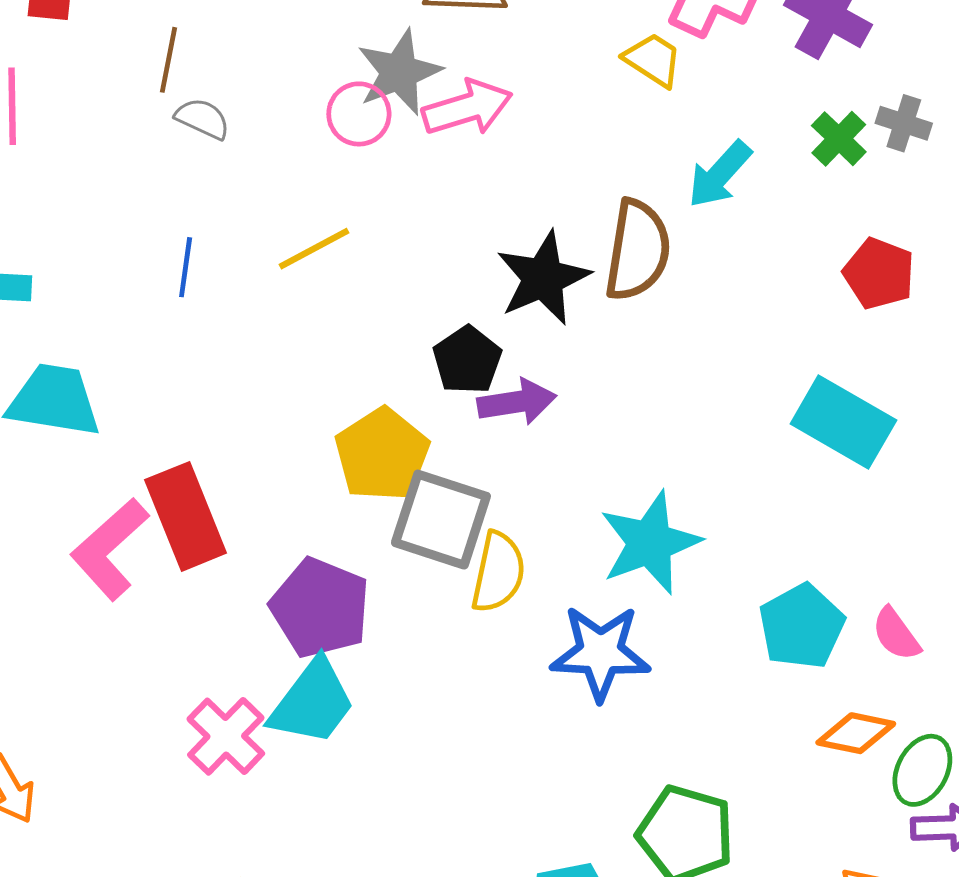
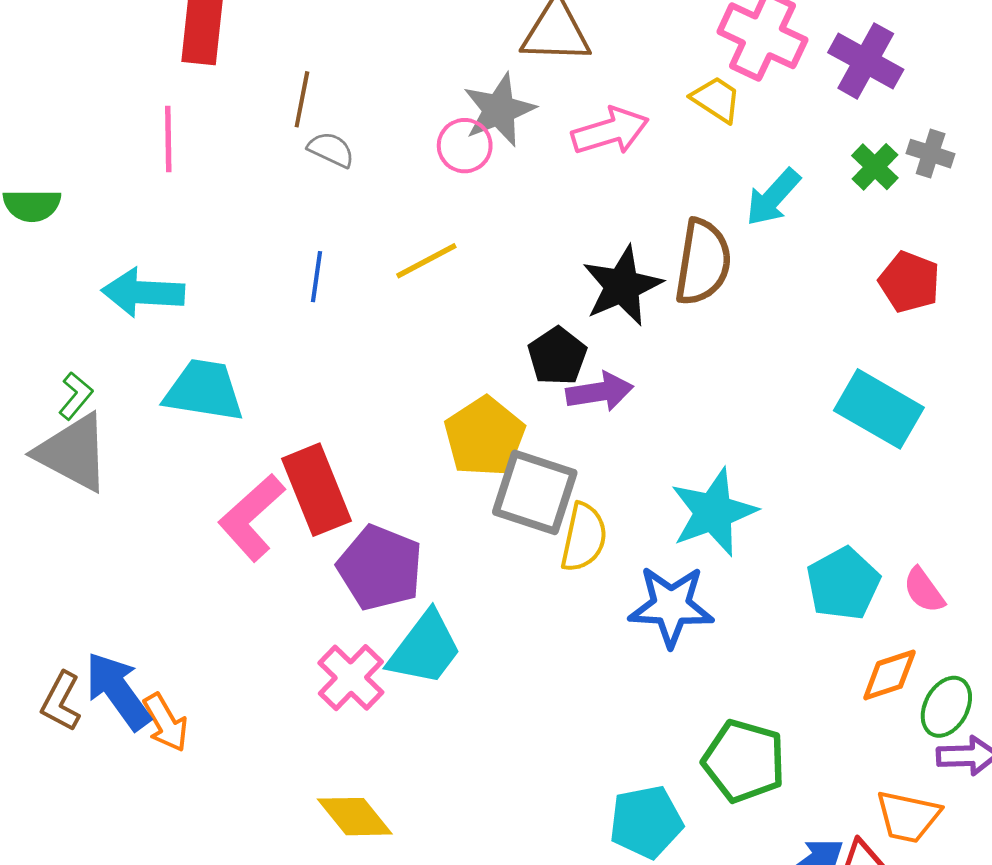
pink arrow: (467, 108) -> (610, 131), moved
purple pentagon: (320, 608) -> (380, 568), moved
orange diamond: (856, 733) -> (889, 675), turned -30

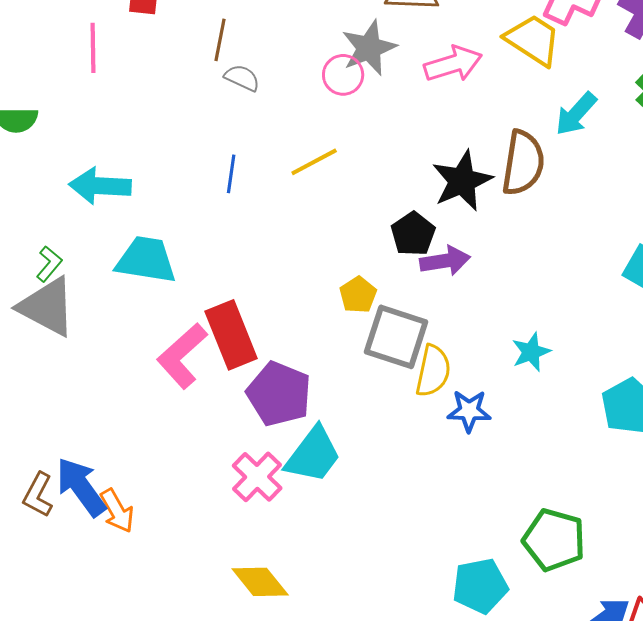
yellow trapezoid: (716, 99) -> (533, 40), size x1.5
pink line: (168, 139) -> (93, 48), moved
yellow pentagon: (485, 437) -> (358, 295), size x0.6
cyan star: (713, 512) -> (531, 352), size x0.6
blue star: (671, 606) -> (469, 411), moved, size x0.7

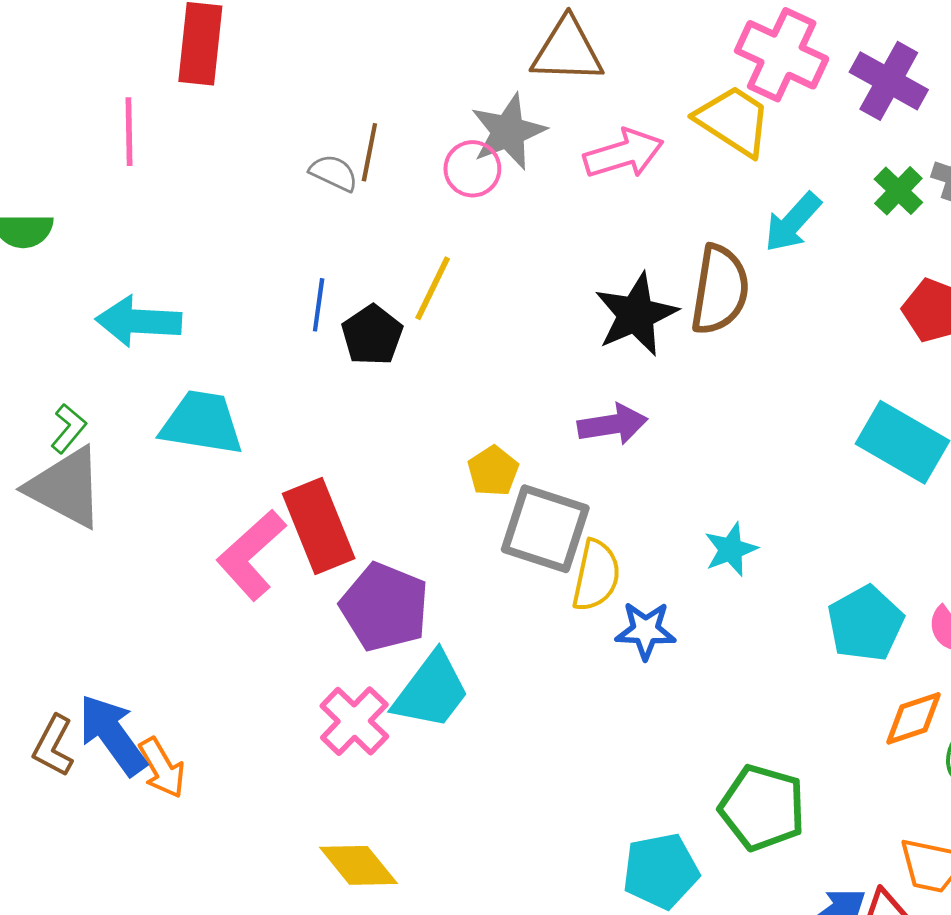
brown line: (220, 40) -> (369, 152), moved
yellow line: (314, 162) -> (433, 288), turned -36
black pentagon: (413, 234) -> (372, 335), moved

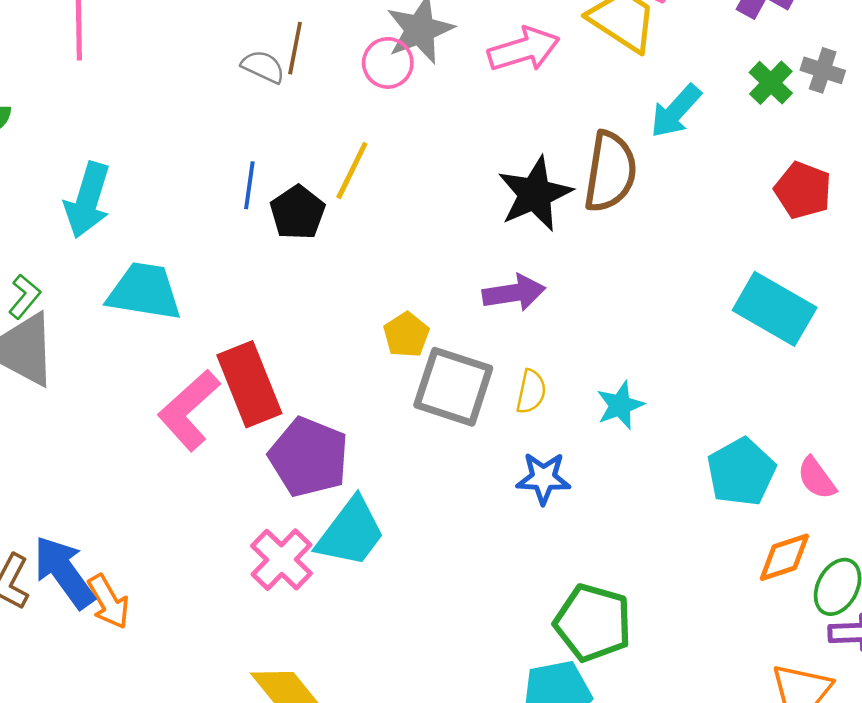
cyan arrow: (139, 321) -> (88, 200), turned -76
yellow semicircle: (596, 575) -> (531, 392), moved, size x0.7
green pentagon: (762, 808) -> (593, 623), moved

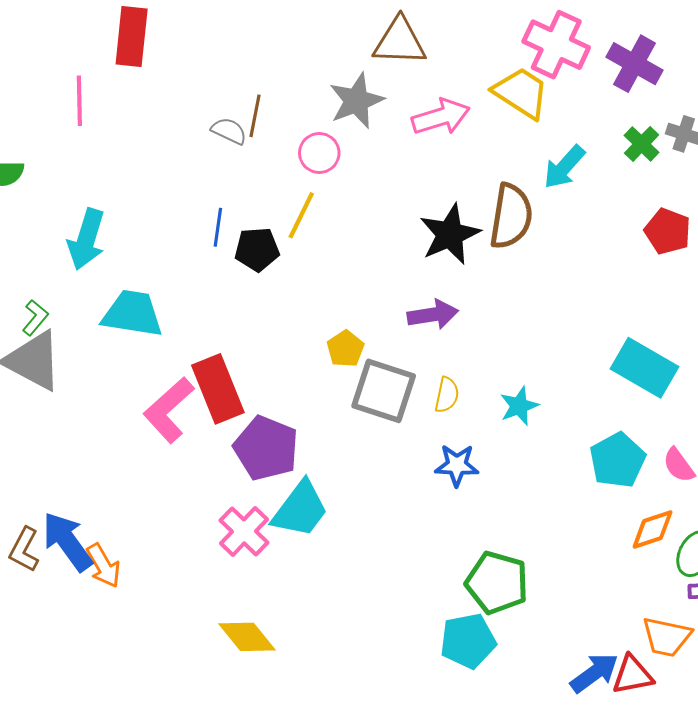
pink circle: (388, 63) -> (319, 153), moved
black pentagon: (298, 212) -> (257, 249), turned 30
cyan rectangle: (775, 309) -> (645, 368), moved

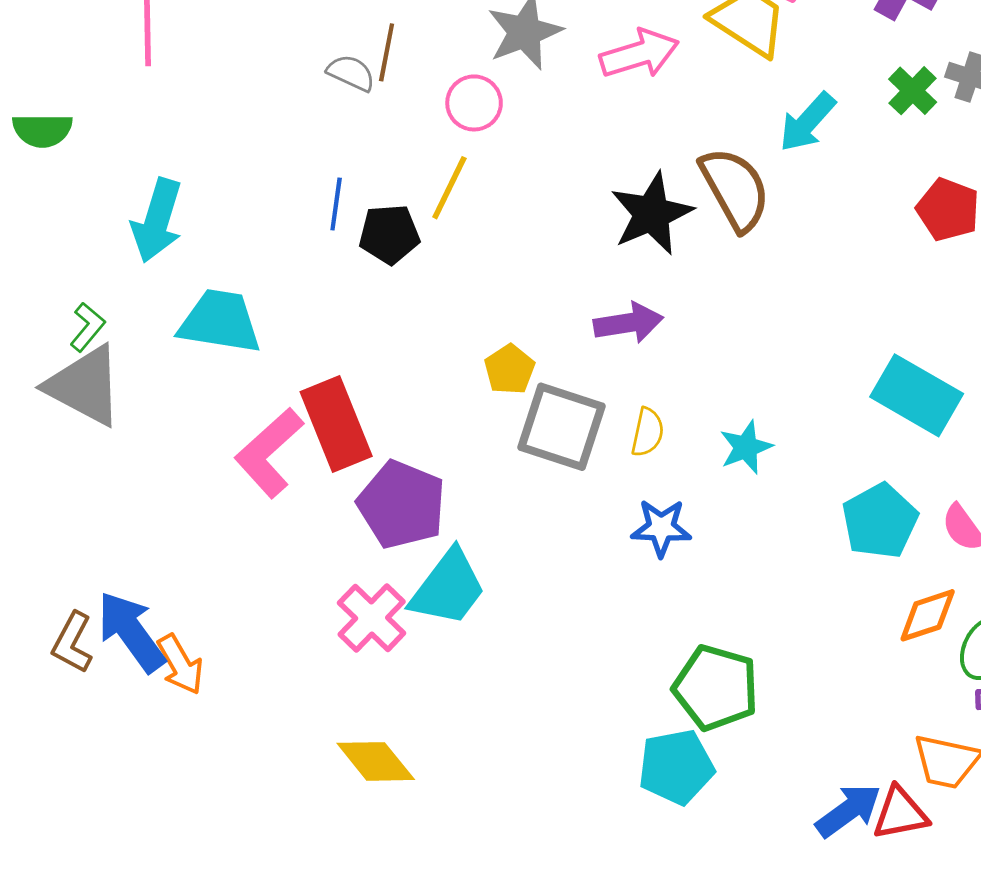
brown semicircle: (511, 216) -> (735, 189), turned -38

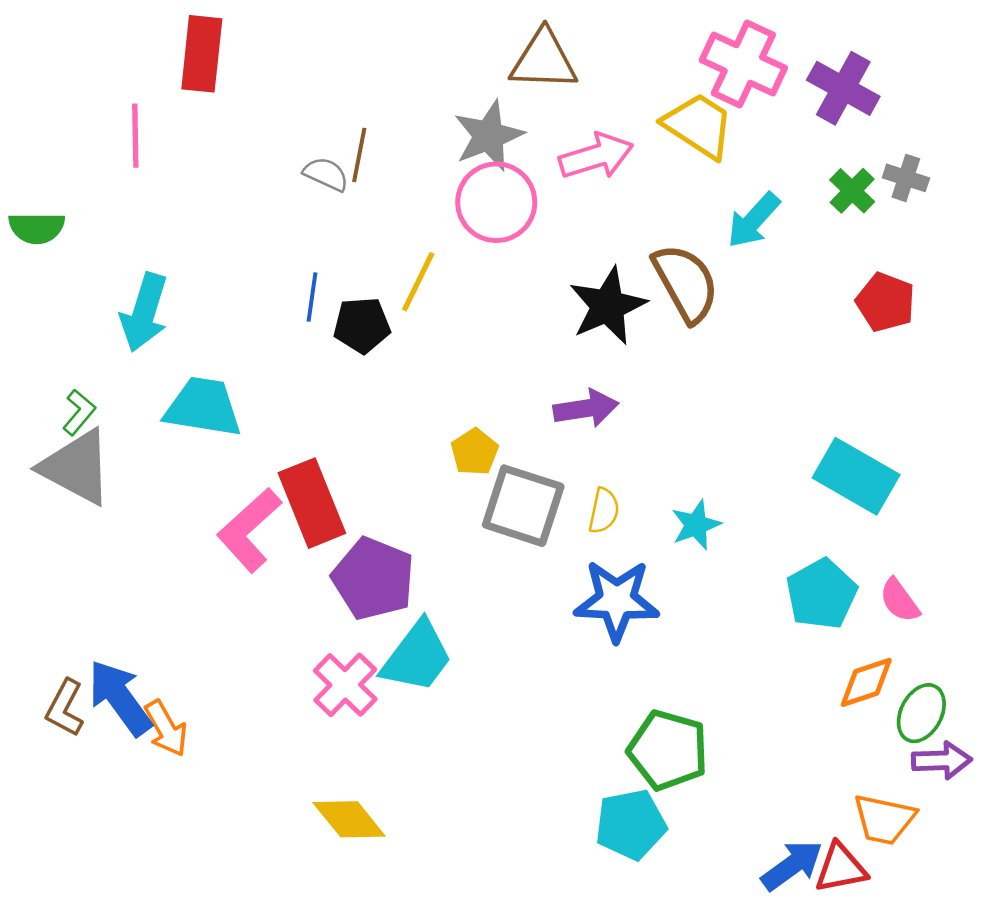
pink circle: (474, 103) -> (496, 202), moved, size x1.5
blue star: (661, 528) -> (617, 600), size x1.5

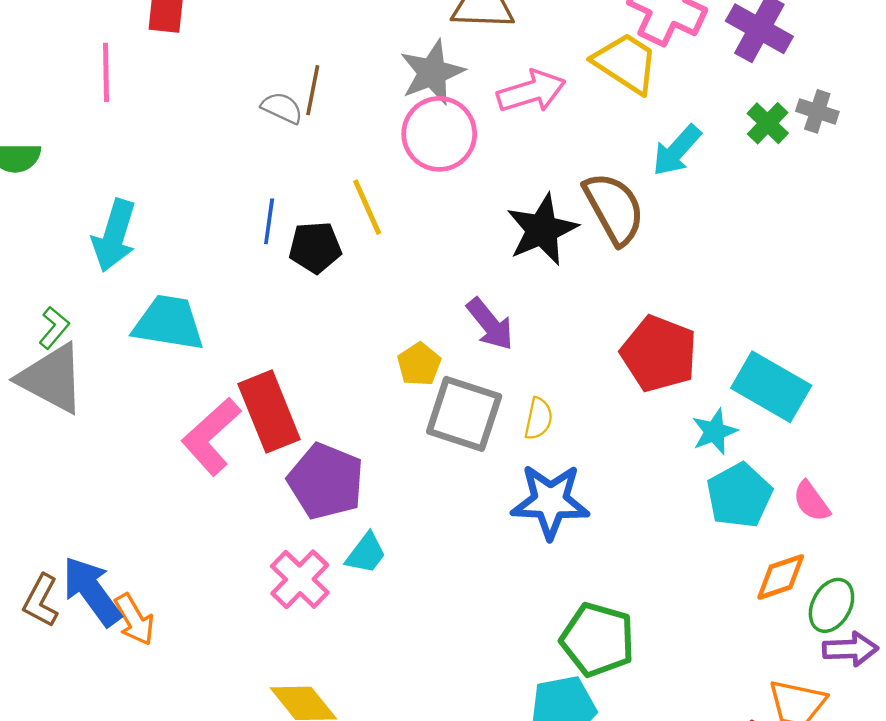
yellow line: (418, 282) -> (367, 207), turned -50
red pentagon: (885, 302) -> (659, 354), moved, size x1.4
purple arrow: (586, 408) -> (490, 324), moved, turned 60
cyan star: (696, 525) -> (715, 432), moved
cyan trapezoid: (417, 657) -> (366, 553), size x0.6

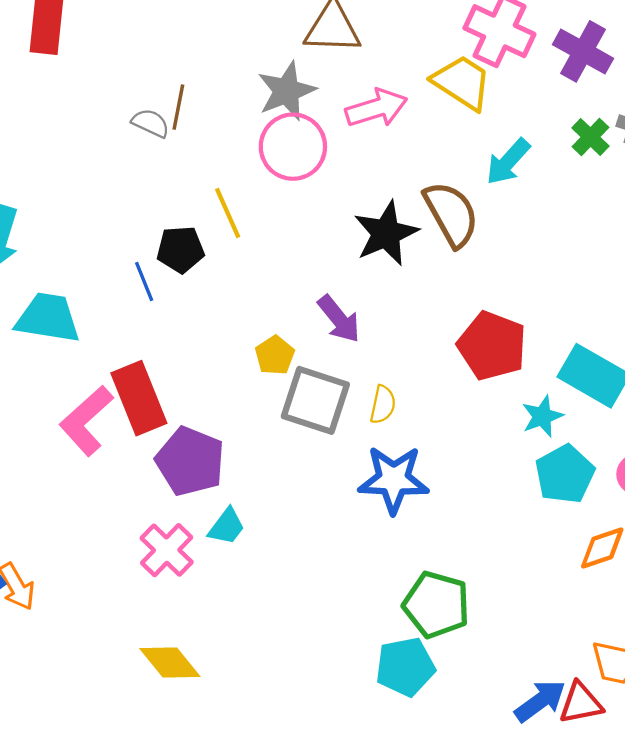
blue line: (269, 221) -> (144, 281), moved, turned -30

